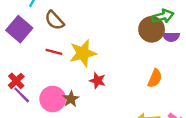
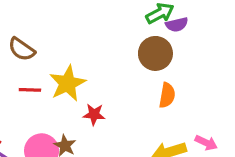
brown circle: (152, 29) -> (155, 53), moved
purple semicircle: (171, 37) -> (177, 25), moved

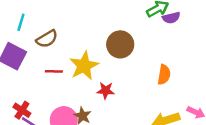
brown semicircle: (22, 49) -> (47, 39), turned -65
brown circle: (155, 53) -> (120, 44), moved

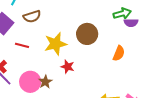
red line: (54, 71) -> (22, 45), moved
orange semicircle: (164, 75) -> (119, 53), moved

